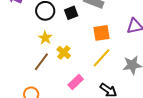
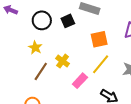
yellow star: (45, 38) -> (35, 48), moved
pink rectangle: (76, 82) -> (80, 81), moved

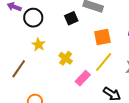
black circle: (42, 20) -> (33, 18), moved
brown line: (41, 71) -> (19, 69), moved

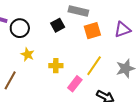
orange square: (102, 37) -> (92, 31), moved
yellow cross: (66, 58) -> (56, 66), turned -32

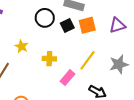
black square: (58, 25) -> (67, 25), moved
black circle: (20, 28) -> (45, 18), moved

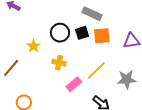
black circle: (45, 18) -> (60, 33), moved

